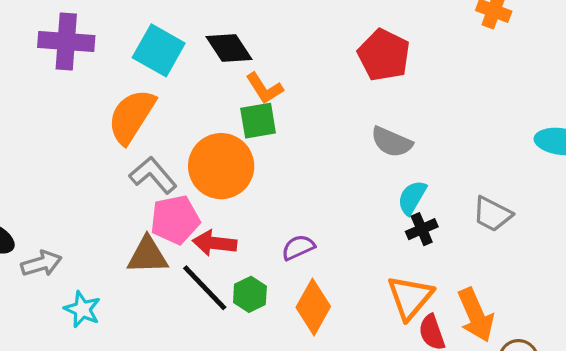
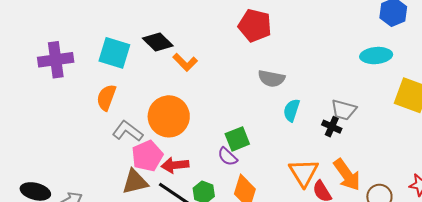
orange semicircle: (131, 116) -> (106, 98), size x0.7
green square: (258, 121) -> (237, 139), moved
black cross: (422, 229) -> (332, 127), moved, turned -30
purple semicircle: (298, 247) -> (227, 157), turned -100

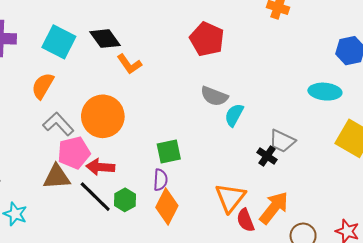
cyan semicircle: (292, 110) -> (234, 115), moved
purple semicircle: (227, 157) -> (160, 180), moved, turned -140
orange arrow: (347, 175) -> (274, 208), turned -116

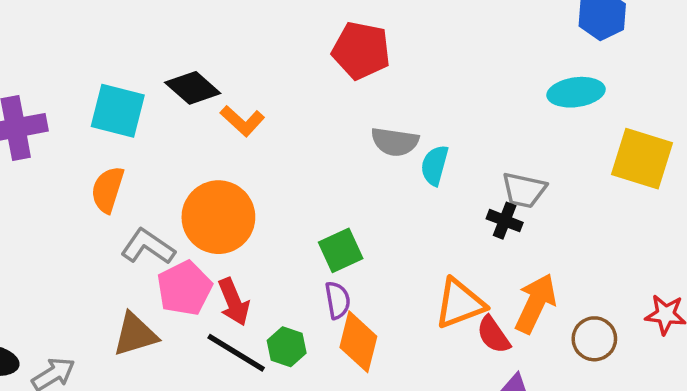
red arrow: (100, 167) -> (234, 302), turned -104
brown triangle: (57, 177) -> (135, 335), moved
orange triangle: (230, 198) -> (460, 303), turned 44

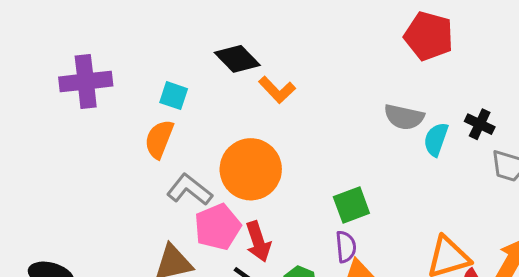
red pentagon: (361, 50) -> (429, 36), moved
cyan square: (118, 111) -> (174, 96), moved, size x0.6
black cross: (505, 221) -> (480, 124), moved

